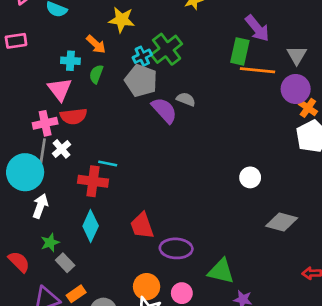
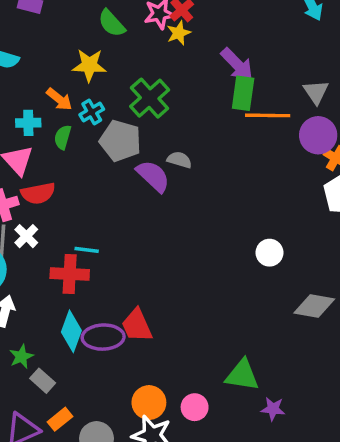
purple arrow: (257, 28) -> (237, 64), moved
cyan cross: (142, 56) -> (92, 112), moved
purple ellipse: (176, 248) -> (103, 337), moved

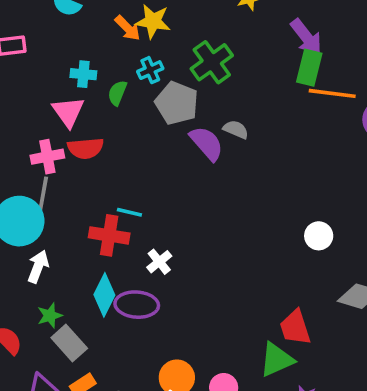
orange arrow: (59, 99) -> (128, 28), moved
white cross: (26, 236) -> (159, 262), moved
red trapezoid: (137, 325) -> (295, 327), moved
green triangle: (242, 375) -> (277, 360), turned -39
gray rectangle: (43, 381) -> (69, 343), size x1.4

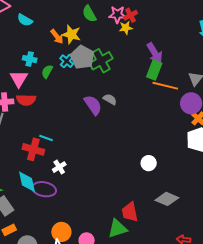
cyan cross: (150, 70) -> (67, 61), turned -32
gray pentagon: (177, 103) -> (82, 57), moved
cyan diamond: (104, 295) -> (27, 182), turned -45

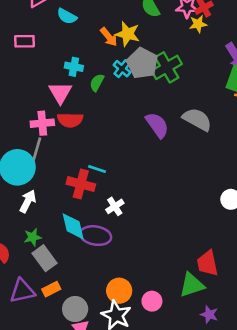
gray semicircle: (110, 99) -> (197, 119), moved, size x1.6

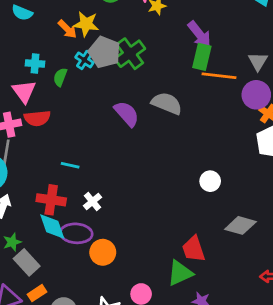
red cross: (81, 184) -> (51, 200), moved
orange circle: (119, 291) -> (103, 252), moved

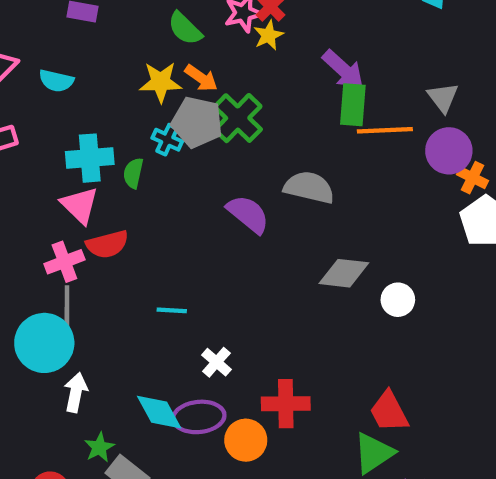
orange arrow: (67, 29) -> (201, 78), moved
cyan cross: (35, 64) -> (90, 158), size x1.5
red cross: (51, 200) -> (286, 404), moved
gray diamond: (240, 225) -> (344, 273), moved

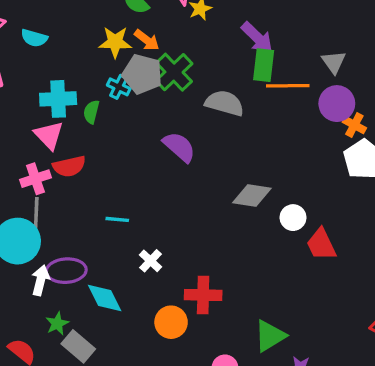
gray semicircle: (309, 187) -> (224, 103), moved
red trapezoid: (389, 412) -> (321, 244), moved
purple ellipse: (199, 417) -> (66, 271), moved

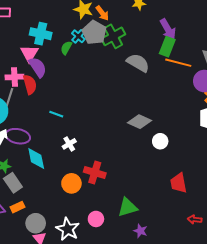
green semicircle: (91, 112) -> (66, 48), moved
purple semicircle: (179, 147) -> (38, 67), moved
red semicircle: (69, 166) -> (30, 84), moved, turned -108
red trapezoid: (321, 244) -> (179, 183), moved

